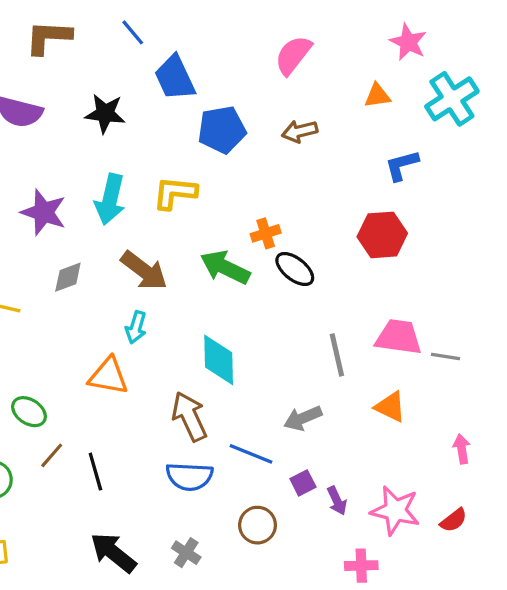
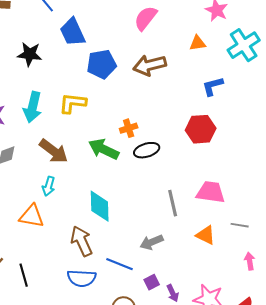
brown arrow: (300, 131) -> (150, 65), size x1.5
black ellipse: (295, 269) -> (147, 150), turned -55
gray line: (445, 357) -> (240, 225), moved

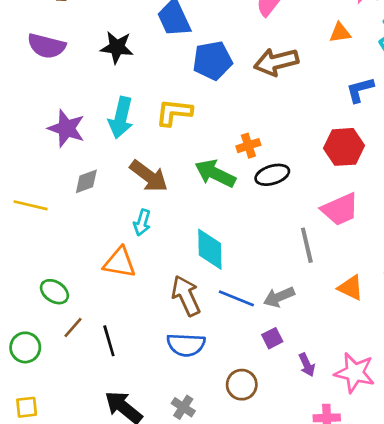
pink trapezoid: (211, 192) -> (340, 209), moved, turned 148
blue line: (120, 264) -> (236, 298), moved
purple square: (152, 282) -> (272, 338), moved

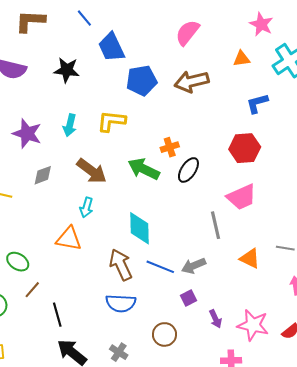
cyan arrow: (121, 118) -> (70, 125), size x0.7
black ellipse: (272, 175) -> (188, 170), turned -40
black line: (109, 341) -> (57, 315), moved

